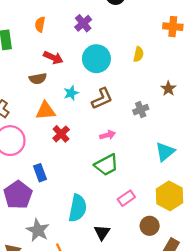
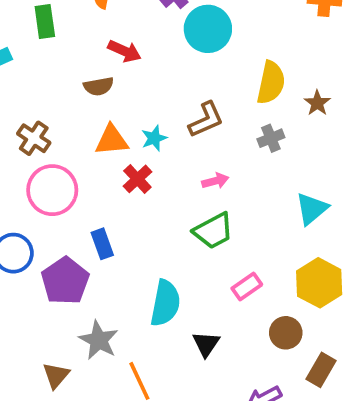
yellow semicircle: (139, 54) -> (271, 83), moved, size x1.6
cyan circle: (96, 59) -> (208, 29), moved
cyan star: (71, 93) -> (154, 138), moved

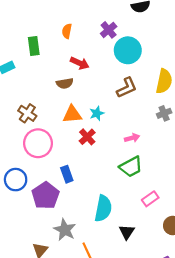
brown L-shape: (206, 120) -> (127, 88), moved

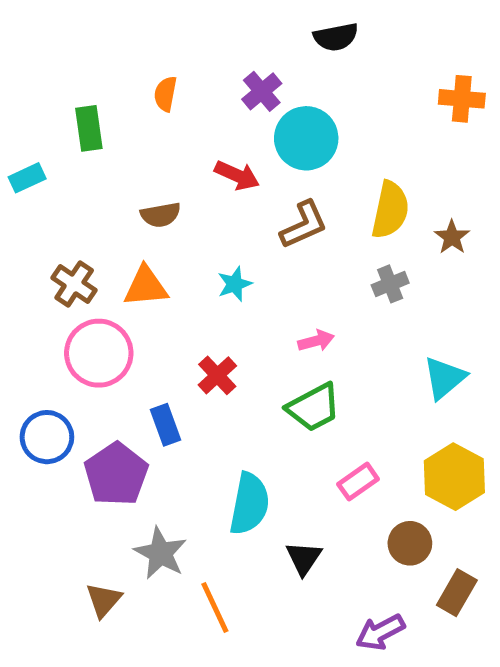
red arrow: (80, 63) -> (237, 175), moved
orange triangle: (72, 114) -> (146, 286), moved
red cross: (87, 137) -> (217, 375), moved

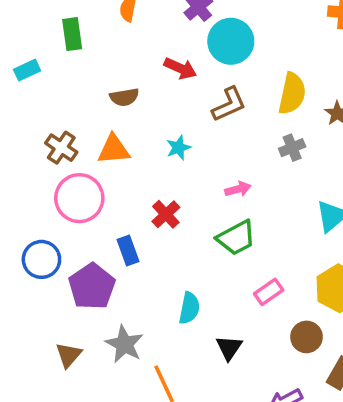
cyan semicircle: (249, 504) -> (189, 308), size x0.7
brown triangle: (104, 600) -> (69, 355), moved

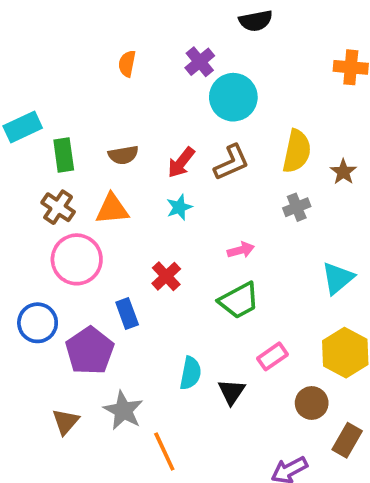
green rectangle: (72, 34) -> (64, 155), moved
red arrow: (180, 68) -> (181, 162), moved, turned 104
cyan rectangle: (27, 70) -> (23, 127), size x1.4
black triangle: (229, 348) -> (231, 392), moved

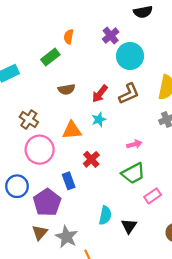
green rectangle: (64, 155) -> (50, 57), moved, turned 60
orange triangle: (112, 209) -> (72, 130), moved
pink rectangle: (272, 356) -> (153, 196), moved
brown triangle: (66, 422) -> (40, 233), moved

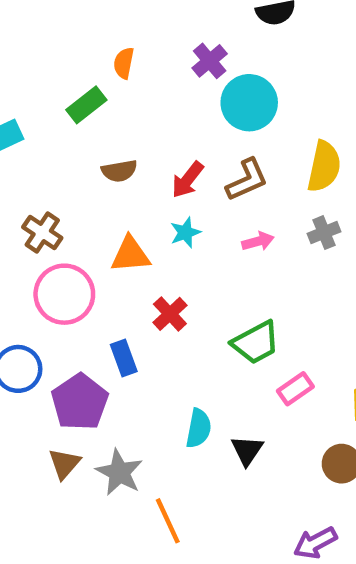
pink arrow: (134, 144) -> (258, 241), moved

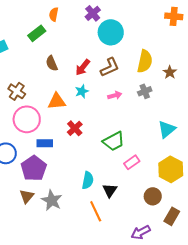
brown semicircle: (119, 171) -> (52, 63), turned 77
blue rectangle: (124, 358) -> (45, 143), moved, turned -70
orange line: (168, 521) -> (96, 211), moved

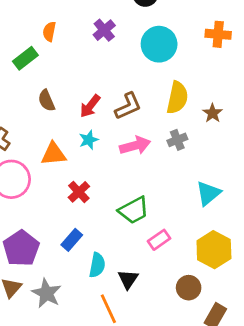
cyan circle: (111, 32) -> (159, 44), moved
pink arrow: (115, 95) -> (135, 146), size x1.5
blue rectangle: (45, 143) -> (72, 240), moved, turned -49

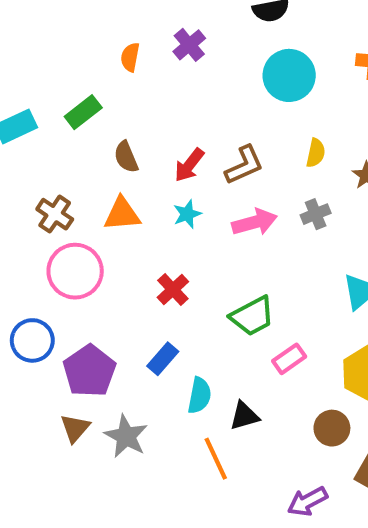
purple cross: (104, 30) -> (189, 45), moved
green rectangle: (25, 58) -> (83, 112), moved
yellow semicircle: (177, 98) -> (316, 153), size x0.6
orange triangle: (53, 154) -> (122, 214), moved
black triangle: (128, 279) -> (244, 416), turned 40

